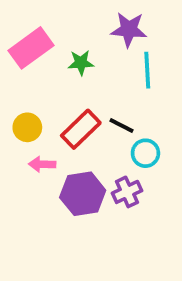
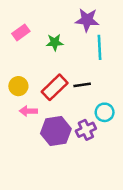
pink rectangle: (31, 48) -> (21, 32), size x0.6
black line: (121, 125) -> (82, 85), turned -35
cyan circle: (145, 153) -> (105, 112), moved

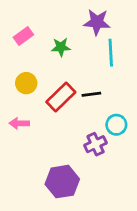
yellow circle: (18, 86) -> (26, 83), moved
pink arrow: (28, 111) -> (19, 123), moved
purple hexagon: (56, 131) -> (62, 182), moved

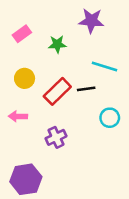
cyan line: (111, 53) -> (104, 67), moved, turned -70
purple cross: (96, 144) -> (56, 137), moved
purple hexagon: (62, 182) -> (26, 179), moved

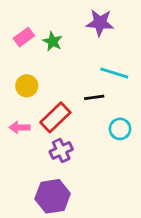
green star: (57, 44) -> (53, 41), moved, turned 30
red rectangle: (57, 91) -> (55, 117), moved
purple hexagon: (26, 179) -> (53, 196), moved

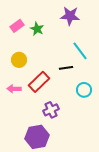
cyan line: (114, 73) -> (80, 51), turned 36
purple cross: (61, 150) -> (51, 110), moved

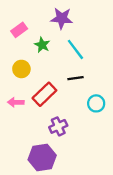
purple star: (70, 16) -> (62, 18), moved
green star: (37, 29) -> (42, 45), moved
cyan line: (80, 51) -> (75, 49), moved

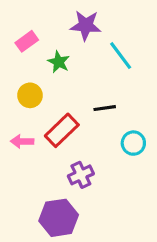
cyan line: (75, 49) -> (121, 56), moved

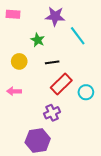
pink rectangle: (27, 41) -> (13, 14), moved, turned 40
black line: (105, 108) -> (52, 62), moved
red rectangle: (62, 130) -> (61, 84), moved

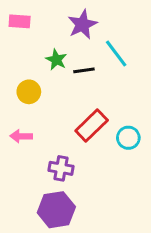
purple star: (55, 16) -> (82, 24), turned -30
black line: (52, 62) -> (84, 70), moved
purple cross: (52, 113) -> (61, 168), moved, turned 35

